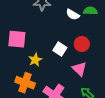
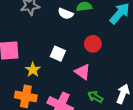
red circle: (82, 44) -> (93, 44), moved

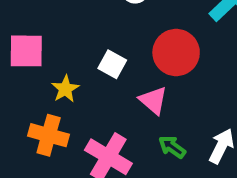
red circle: (93, 44) -> (176, 52), size x1.5

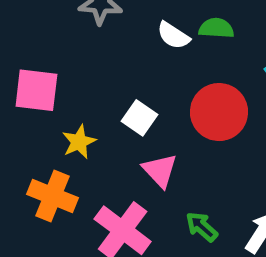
pink triangle: (153, 100) -> (160, 170), moved

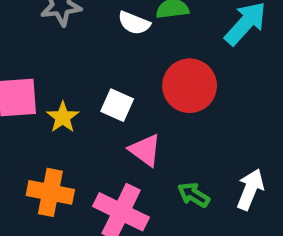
yellow star: (79, 142) -> (63, 117), moved

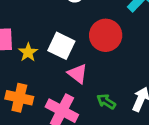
white square: (117, 105) -> (61, 46), size x1.4

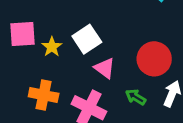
red circle: (106, 35) -> (154, 59), moved
white square: (61, 46) -> (87, 39), turned 32

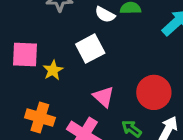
white square: (87, 39) -> (90, 49), moved

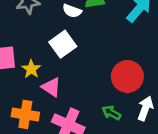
pink triangle: (104, 97) -> (51, 87), moved

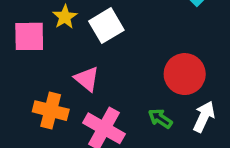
yellow star: (31, 69) -> (65, 17), moved

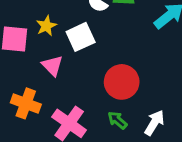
red circle: (185, 74) -> (122, 82), moved
pink triangle: (87, 79) -> (52, 66), moved

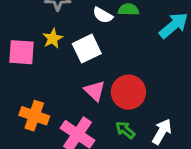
pink triangle: (52, 66) -> (95, 91), moved

